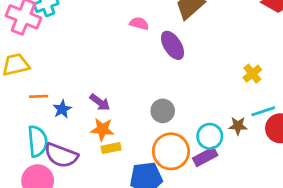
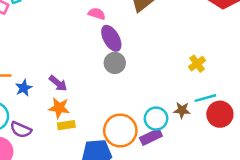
purple ellipse: (173, 45) -> (111, 38), moved
gray circle: (163, 111) -> (115, 63), moved
purple semicircle: (61, 155) -> (21, 130), size x0.7

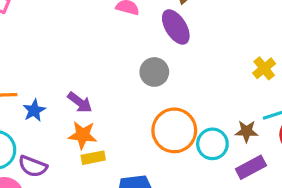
purple ellipse: (111, 38) -> (176, 27), moved
orange circle: (120, 131) -> (174, 130), moved
purple rectangle: (151, 137) -> (251, 167), moved

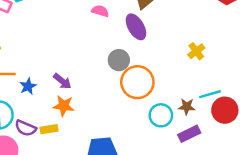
yellow cross: (264, 68) -> (196, 51), moved
orange circle: (174, 130) -> (137, 82), moved
yellow rectangle: (93, 158) -> (49, 129), moved

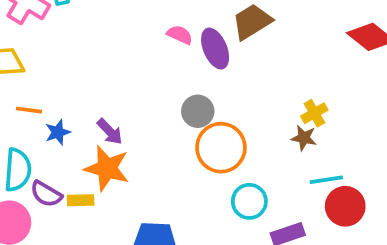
purple ellipse: (136, 27) -> (215, 49), moved
orange star: (64, 106) -> (107, 168), size x1.4
brown star: (187, 107) -> (304, 138), moved

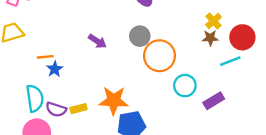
orange line: (29, 110) -> (45, 57), moved
purple arrow: (110, 132) -> (97, 41), moved
orange star: (107, 168) -> (114, 101), moved
red circle: (345, 206) -> (242, 37), moved

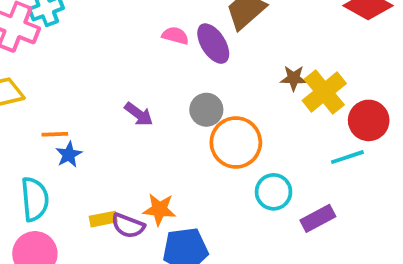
yellow cross: (213, 21) -> (324, 92), size x1.6
brown star: (210, 38) -> (294, 78), moved
orange star: (114, 101) -> (159, 209), size x0.7
purple semicircle: (56, 109) -> (128, 226), moved

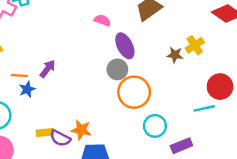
purple ellipse: (213, 44) -> (125, 46), moved
yellow cross: (324, 92) -> (195, 45), moved, size x0.7
purple arrow: (139, 114) -> (48, 69), moved, turned -96

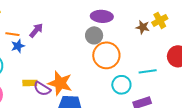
purple ellipse: (125, 46) -> (102, 16), turned -65
cyan line: (204, 108) -> (148, 71), moved
orange star: (81, 130) -> (60, 83), size x1.4

